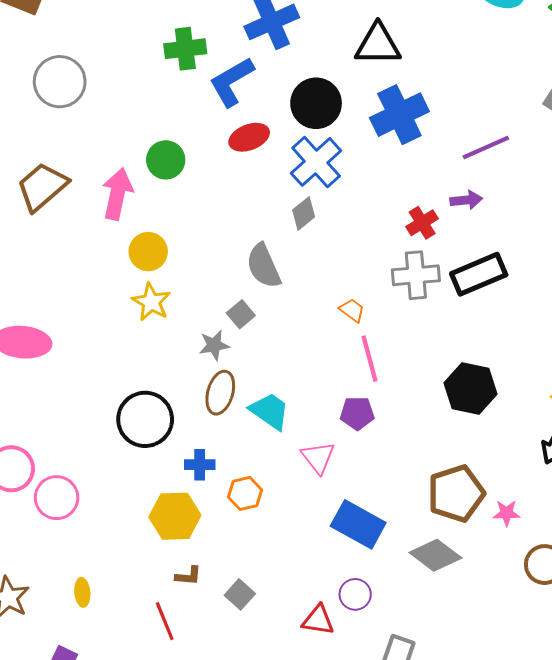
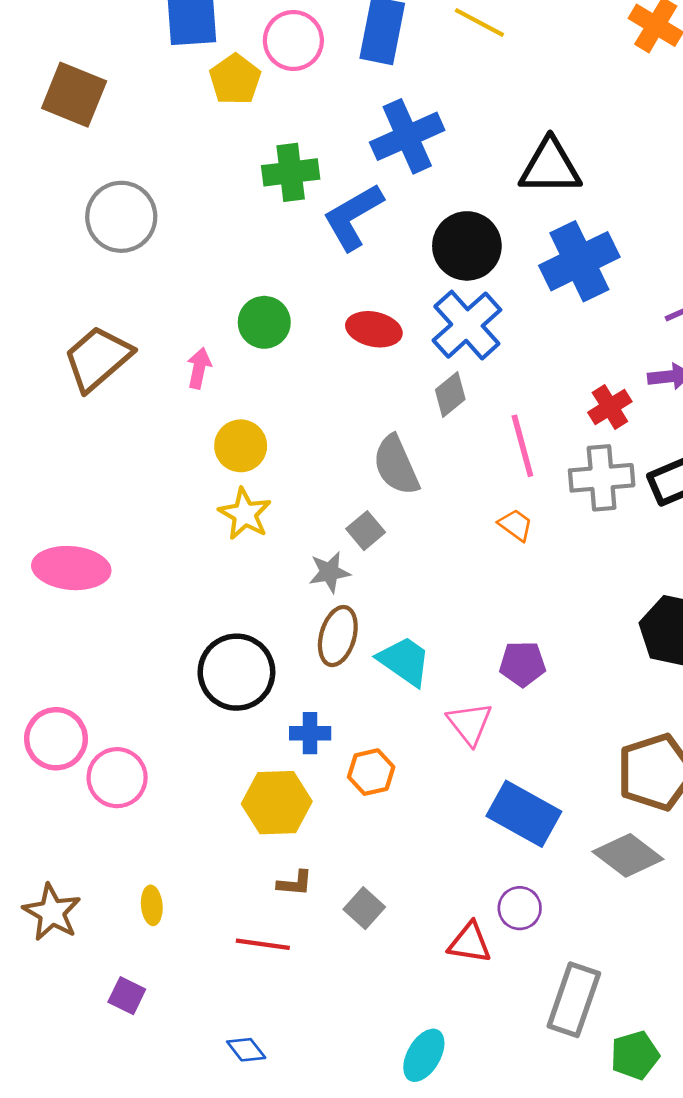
red ellipse: (249, 137) -> (374, 329), moved, turned 33
pink arrow: (117, 194) -> (199, 368), size x0.6
pink line: (370, 359) -> (522, 446), moved
red line: (165, 621) -> (263, 944), turned -60

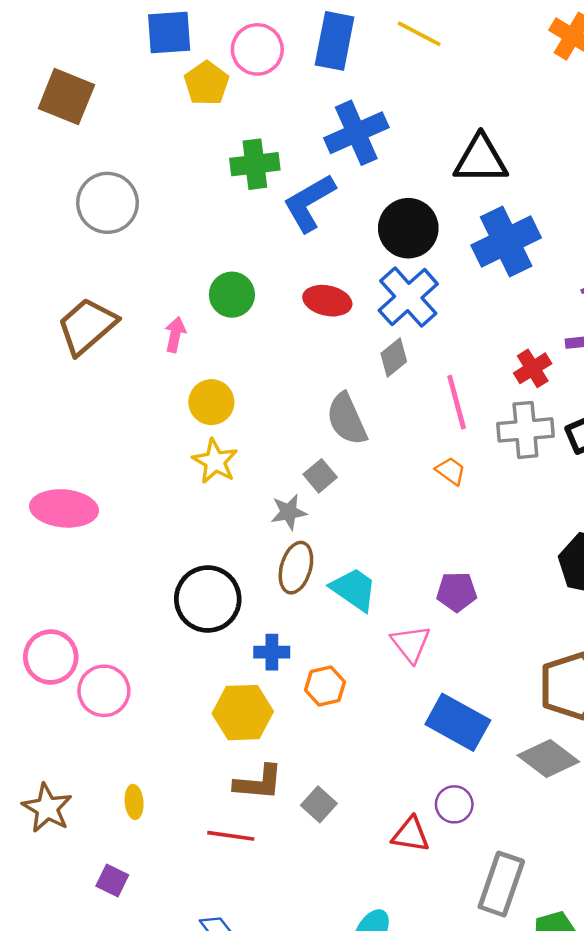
brown L-shape: (295, 883) -> (258, 783), size x1.6

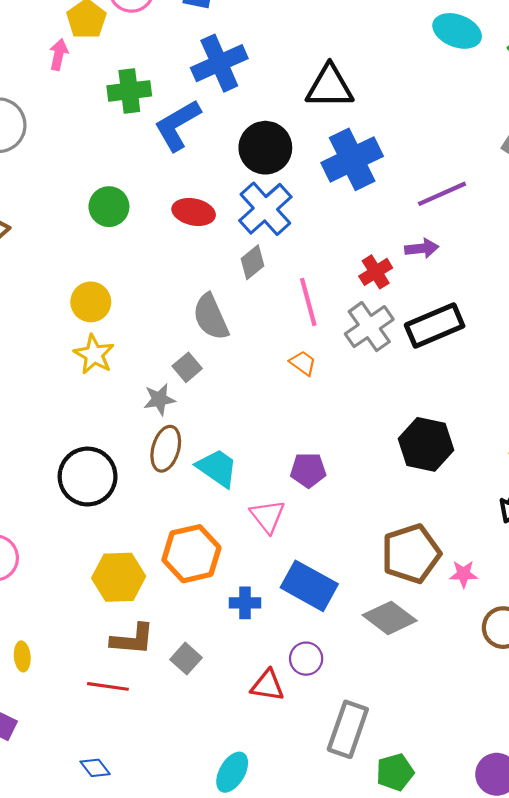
pink arrow: (175, 334) -> (59, 55), moved
gray cross: (525, 430) -> (369, 327), turned -30
blue cross: (272, 652) -> (245, 603), moved
orange hexagon: (325, 686) -> (191, 554), size x1.6

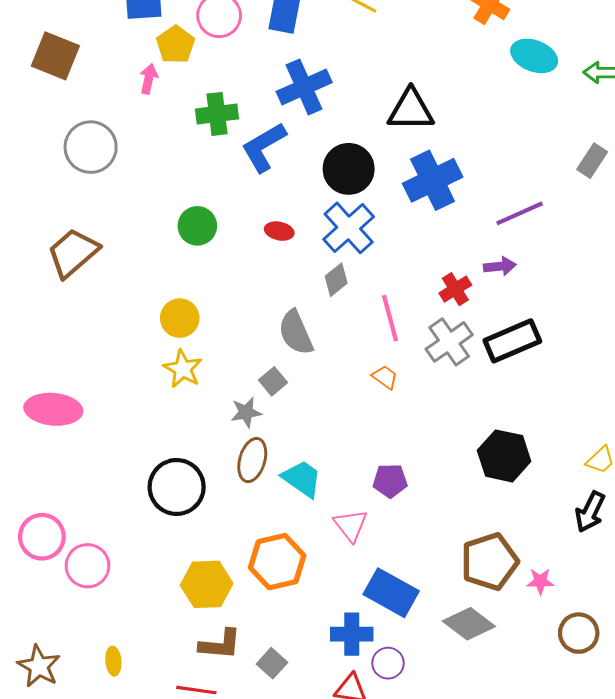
red ellipse: (194, 212) -> (279, 231), size x0.7
blue cross: (245, 603) -> (352, 634), moved, size x1.4

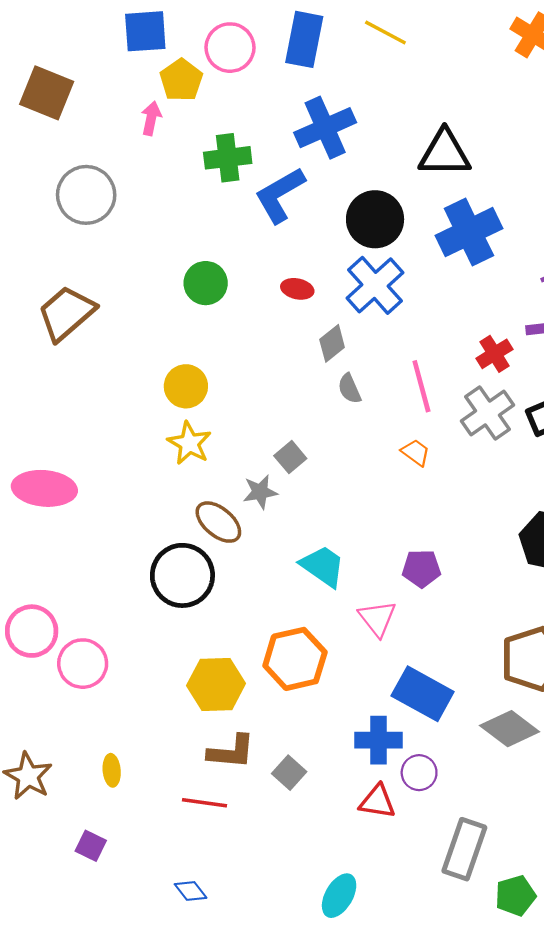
gray diamond: (336, 280) -> (332, 343), moved
gray semicircle: (296, 333) -> (349, 389), moved, size x0.6
brown ellipse: (252, 460) -> (218, 522), moved, turned -66

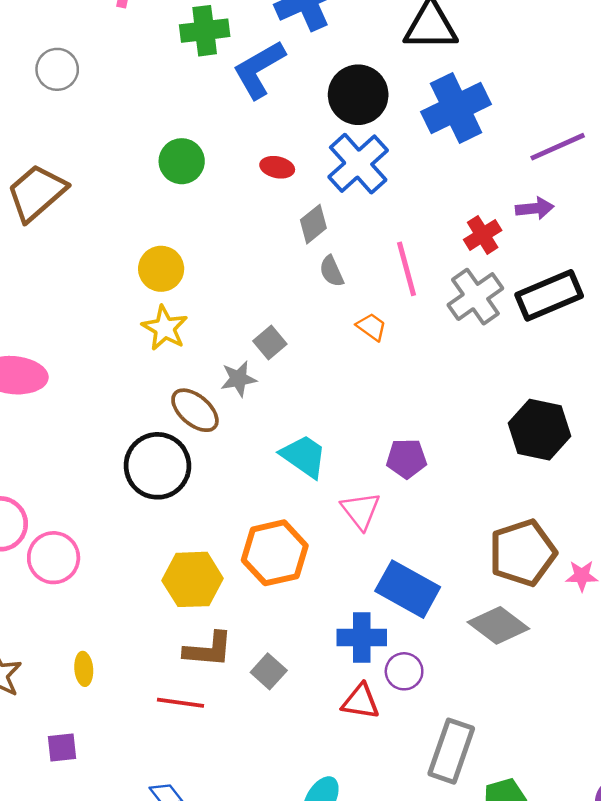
gray circle: (86, 195) -> (57, 69), size x0.7
orange trapezoid: (416, 452) -> (371, 327), moved
purple square: (91, 846) -> (62, 747), turned -32

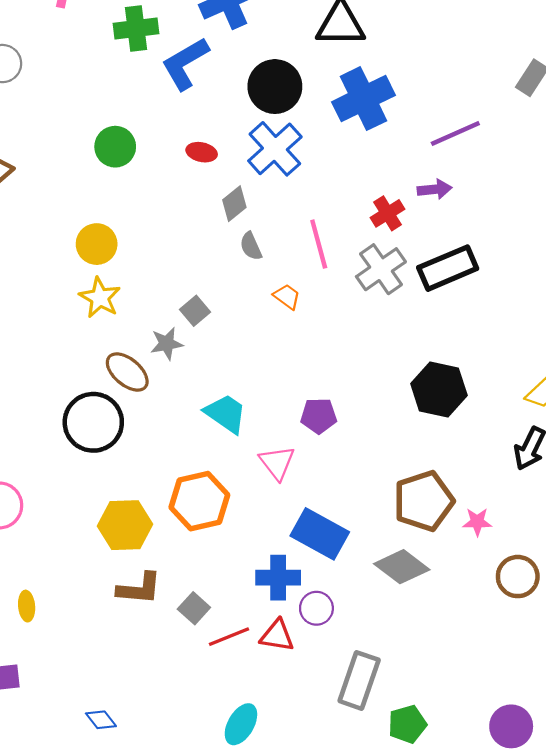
red line: (180, 703) -> (229, 637), moved, turned -30

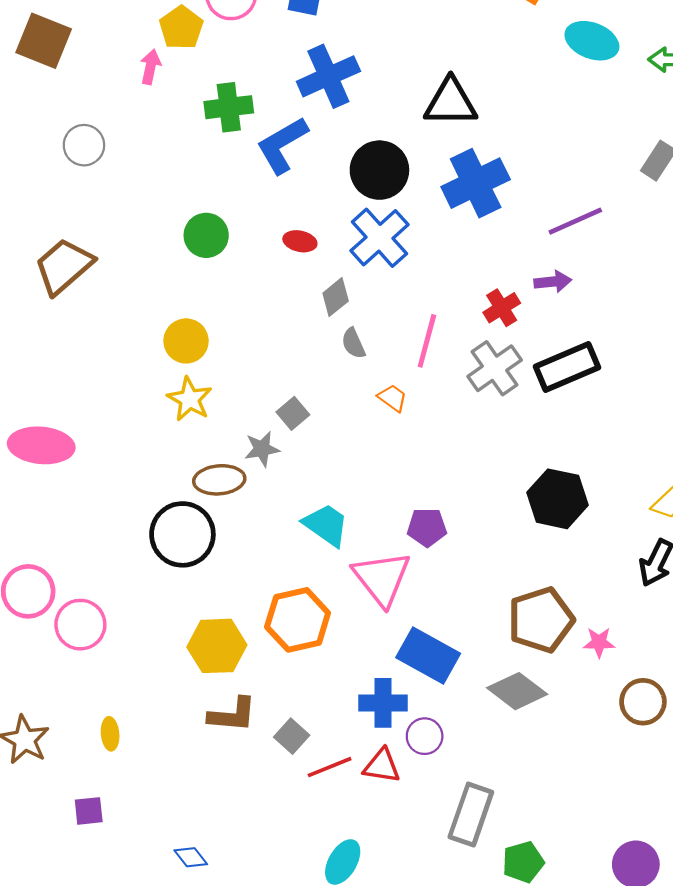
pink line: (319, 244) -> (427, 341), turned 30
brown ellipse: (127, 372) -> (219, 480), turned -45
pink triangle: (277, 463) -> (382, 578), size x1.5

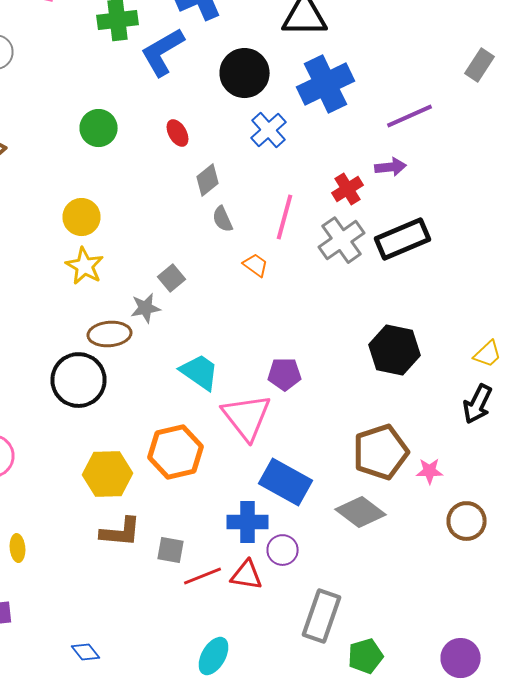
blue cross: (379, 238) -> (268, 130), moved, size x0.7
red ellipse: (300, 241) -> (178, 133), turned 48
gray square: (292, 736) -> (170, 550), turned -32

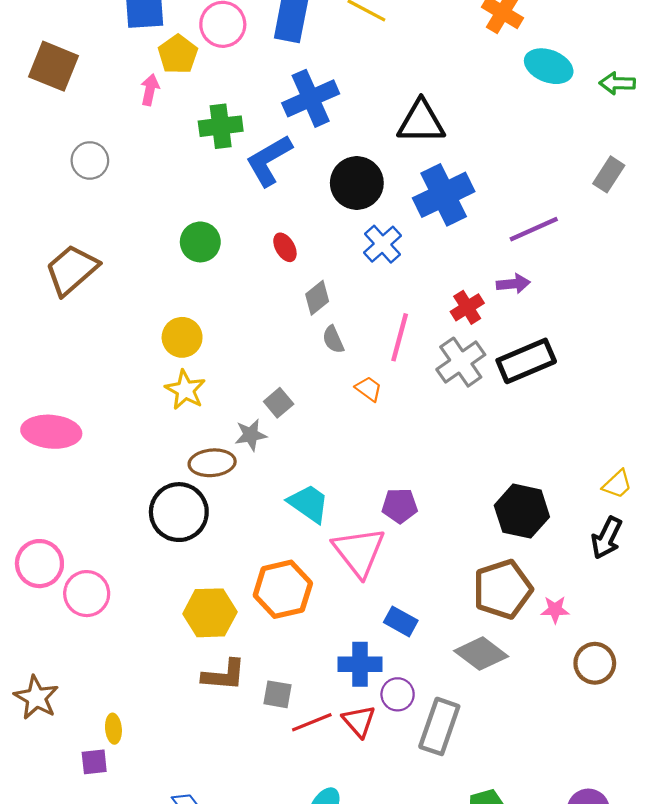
black hexagon: (394, 350) -> (522, 511), moved
blue rectangle: (286, 482) -> (401, 621), size x0.6
yellow ellipse: (18, 548) -> (113, 729), moved
red triangle: (246, 575) -> (359, 721), turned 40
gray rectangle: (322, 616) -> (439, 726), moved

